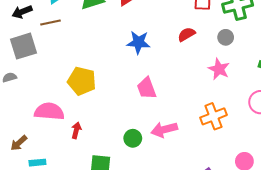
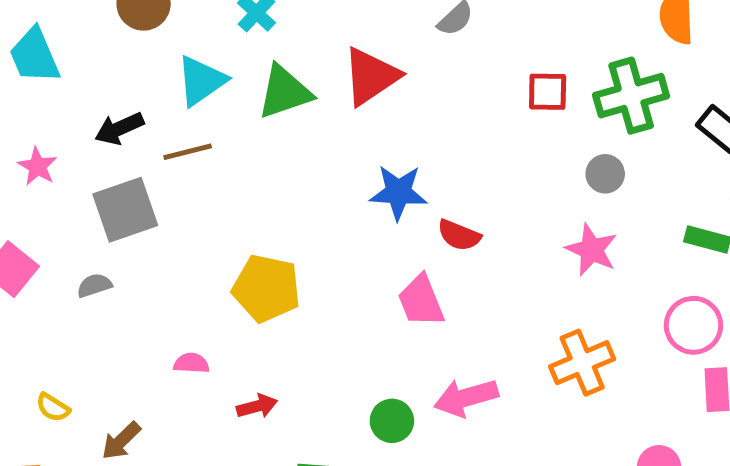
red semicircle: (186, 34) -> (459, 235), moved, turned -126
pink semicircle: (49, 111) -> (191, 363), size x0.5
red arrow: (76, 130) -> (257, 406), turned 63

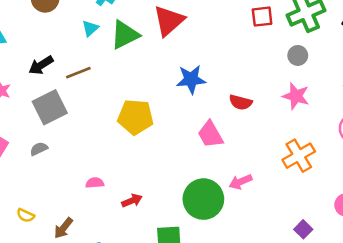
cyan triangle: (201, 81) -> (90, 28), moved, size x0.6
red semicircle: (459, 235) -> (241, 102), moved
yellow pentagon: (266, 288) -> (135, 117), moved
pink arrow: (466, 398) -> (241, 182), size x0.7
green circle: (392, 421) -> (203, 199), size x1.8

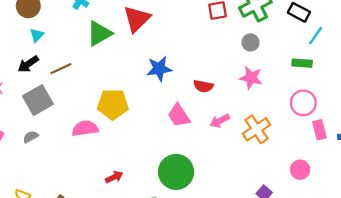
cyan triangle: (90, 28) -> (37, 35), moved
pink arrow: (241, 182) -> (220, 121), moved
pink semicircle: (95, 183) -> (85, 128), moved, size x1.6

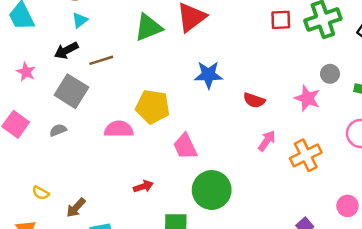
gray circle: (250, 42) -> (330, 74), moved
gray square: (38, 100) -> (71, 91), turned -36
pink trapezoid: (179, 115) -> (185, 146), moved
pink arrow: (220, 121) -> (267, 141), turned 144

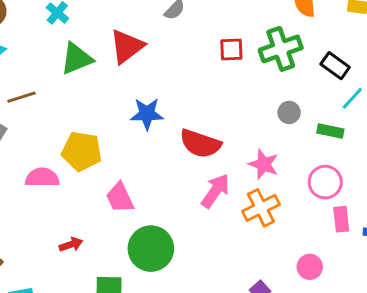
pink star: (307, 98) -> (264, 164), moved
red semicircle: (254, 100) -> (200, 144), size x1.6
pink arrow: (267, 141) -> (215, 191), size x1.4

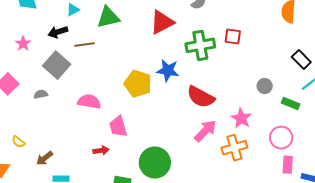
green cross: (281, 49) -> (200, 45), moved
green triangle: (77, 59) -> (108, 17), moved
yellow pentagon: (82, 151) -> (138, 84), moved
pink trapezoid: (120, 198) -> (118, 126), moved

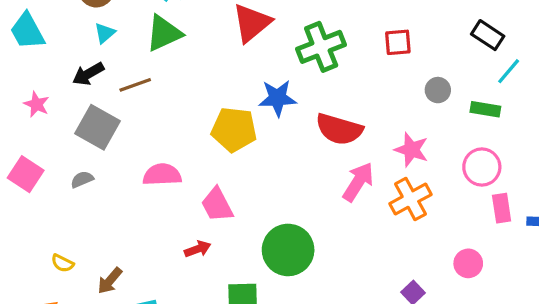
red square: (233, 36) -> (398, 42), moved

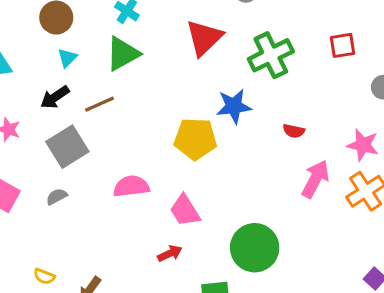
gray square: (97, 127) -> (67, 147), turned 33
red semicircle: (339, 129) -> (294, 131), size x0.5

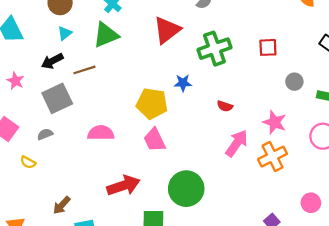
blue star: (234, 106) -> (183, 83), size x0.7
pink trapezoid: (185, 210) -> (155, 140), moved
red arrow: (170, 253) -> (123, 186), size x1.8
yellow semicircle: (44, 276) -> (28, 162), moved

